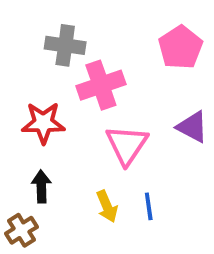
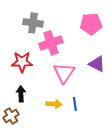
pink pentagon: (180, 47) -> (91, 24), turned 30
yellow arrow: (107, 206) -> (54, 104), turned -63

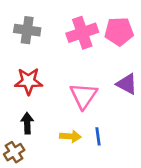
gray cross: (33, 23) -> (27, 30), moved
pink cross: (51, 43) -> (82, 33), moved

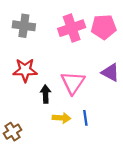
black arrow: (27, 123) -> (46, 94), moved

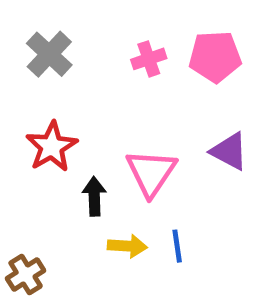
gray cross: (24, 26) -> (49, 54), turned 35
pink cross: (72, 28) -> (149, 59), size x0.6
red star: (25, 70) -> (52, 147), turned -30

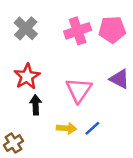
pink cross: (149, 59) -> (78, 31), size x1.5
black arrow: (94, 196) -> (36, 105), moved
blue line: (177, 246) -> (92, 128), turned 56

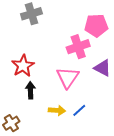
gray cross: (26, 28) -> (31, 14), moved, turned 30
pink cross: (78, 31) -> (78, 47), moved

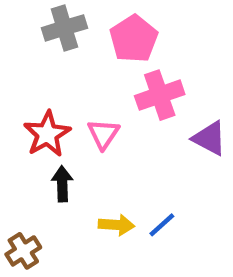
pink pentagon: (96, 25) -> (134, 39), moved, turned -30
pink triangle: (68, 77) -> (103, 134), moved, size x0.7

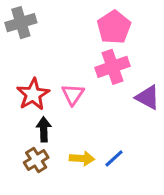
gray cross: (64, 28) -> (21, 23), moved
pink pentagon: (134, 39) -> (114, 27), moved
brown cross: (23, 251) -> (36, 160), moved

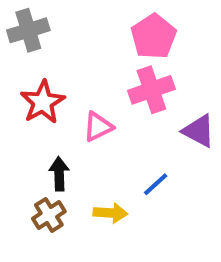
red star: (33, 94) -> (43, 102), moved
pink triangle: (73, 94) -> (98, 127), turned 30
blue line: (114, 158) -> (156, 184), moved

